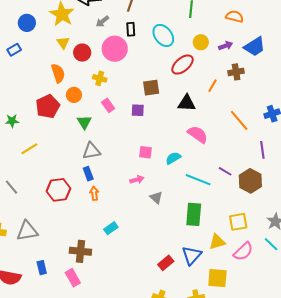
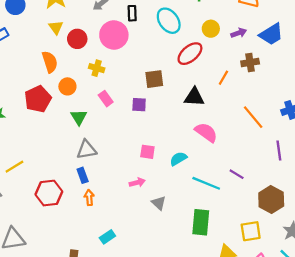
yellow line: (29, 149) -> (14, 167), moved
brown hexagon: (250, 181) -> (271, 199), moved

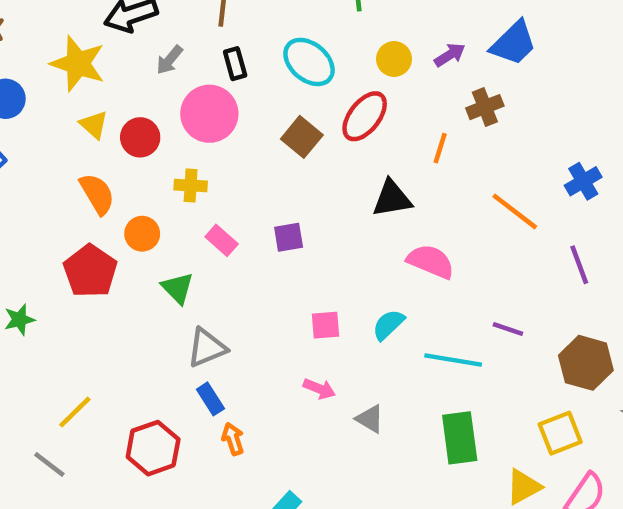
brown square: (154, 79) -> (302, 137), moved, turned -30
pink arrow: (137, 182) -> (319, 389), turned 49

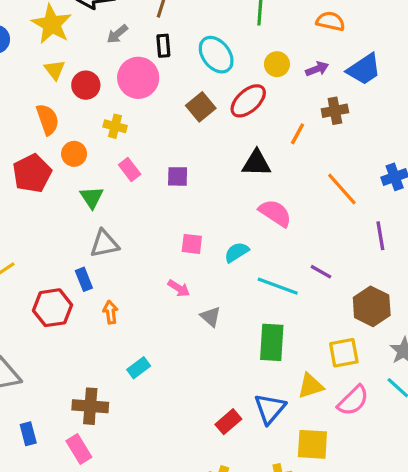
blue rectangle: (210, 399) -> (84, 279), moved

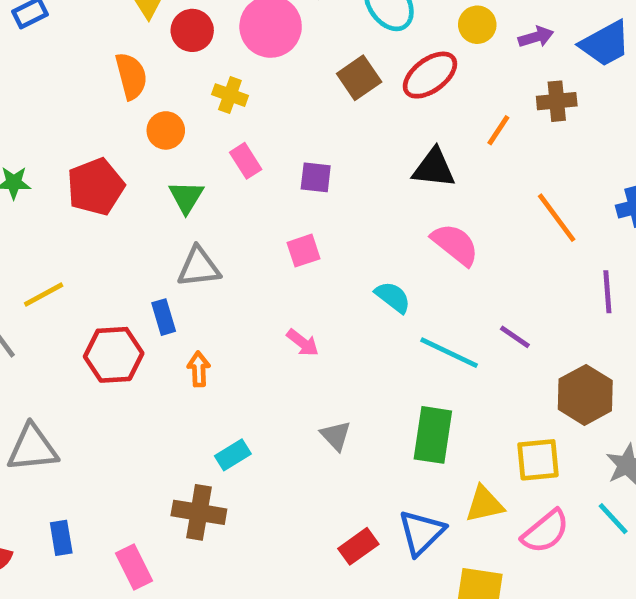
red pentagon: (32, 173) -> (96, 187), moved
pink square: (192, 244) -> (303, 251), moved, turned -30
cyan semicircle: (237, 252) -> (393, 297), turned 65
gray triangle: (211, 317) -> (336, 436), moved
brown cross: (90, 406) -> (199, 512), moved

